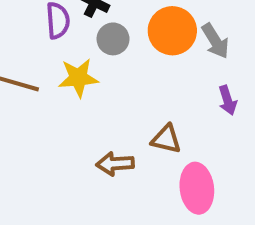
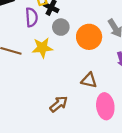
orange circle: (172, 31) -> (89, 37), moved
brown arrow: (115, 164) -> (59, 104), moved, turned 144

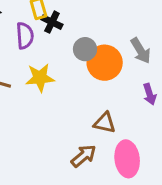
gray circle: (61, 27) -> (85, 49), moved
brown arrow: (59, 104) -> (84, 156), moved

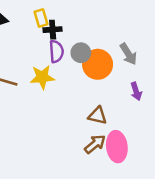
black cross: (52, 22) -> (53, 30), turned -30
purple semicircle: (25, 36) -> (56, 51), moved
brown arrow: (84, 156) -> (95, 144), moved

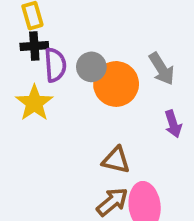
black cross: (53, 30) -> (34, 46), moved
yellow star: (42, 77) -> (34, 103), turned -30

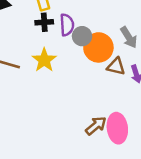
purple semicircle: (55, 65) -> (67, 25), moved
brown triangle: (116, 160) -> (116, 66), moved

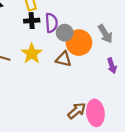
brown triangle: (116, 66) -> (64, 59), moved

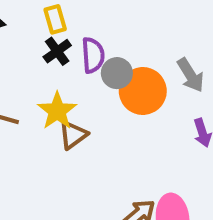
black cross: (32, 21) -> (57, 51), turned -32
brown triangle: (64, 59) -> (73, 135), moved, turned -49

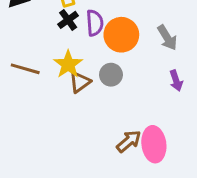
gray circle: (117, 73) -> (111, 75), moved
orange circle: (143, 91) -> (121, 35), moved

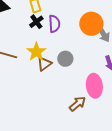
orange circle: (121, 35) -> (91, 24), moved
pink ellipse: (154, 144) -> (94, 86), moved

